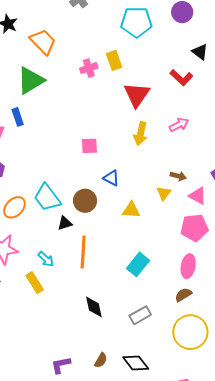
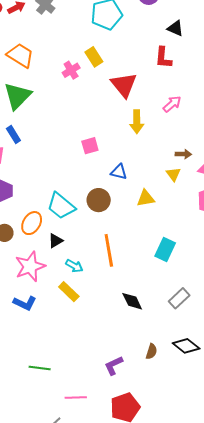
red L-shape: (181, 78) -> (163, 58), turned 65
black triangle: (65, 223) -> (56, 241), moved

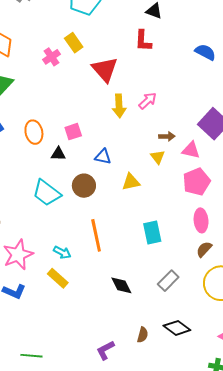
pink arrow: (172, 104) -> (148, 101), moved
orange ellipse: (32, 223) -> (34, 132), moved, turned -40
black triangle: (56, 241) -> (58, 154), moved, turned 35
cyan rectangle: (165, 250) -> (152, 232), turned -35

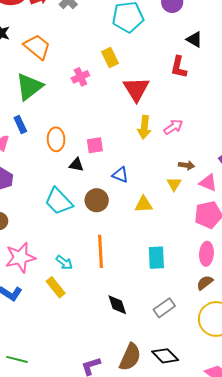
pink cross: (51, 57) -> (80, 77), moved
brown semicircle: (143, 335) -> (130, 357), size x1.8

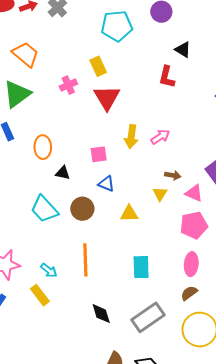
red triangle: (136, 89) -> (107, 98), moved
pink square: (95, 145) -> (99, 154), moved
gray rectangle: (164, 308) -> (148, 317), size x1.5

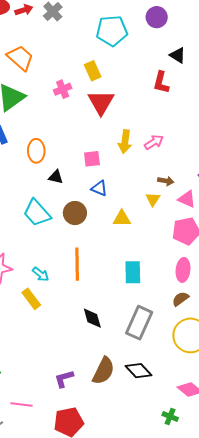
gray rectangle: (148, 317) -> (139, 323), turned -32

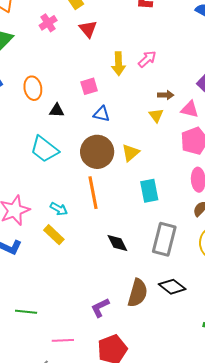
red triangle: (101, 102) -> (88, 29), size x0.7
brown circle: (75, 213) -> (97, 152), moved, size x1.4
yellow triangle: (122, 219) -> (130, 153), moved, turned -30

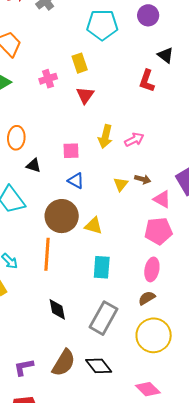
yellow triangle: (156, 115) -> (121, 184), moved
yellow triangle: (130, 153) -> (94, 226), turned 42

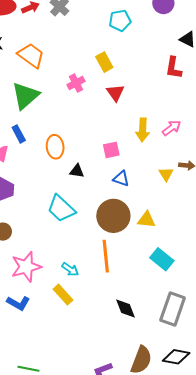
cyan pentagon: (102, 25) -> (120, 21), size x0.7
cyan rectangle: (102, 267) -> (162, 259), turned -45
black diamond: (99, 366) -> (176, 357), turned -32

